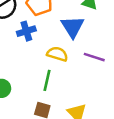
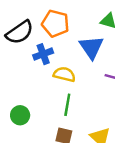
yellow semicircle: (57, 54) -> (64, 74), moved

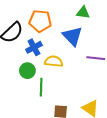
green line: (67, 105) -> (41, 87), moved
green circle: (20, 115) -> (27, 71), moved

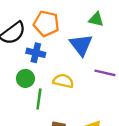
blue cross: (34, 47) -> (36, 53), turned 35
yellow semicircle: (54, 61) -> (63, 81), moved

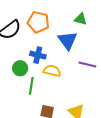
blue cross: (36, 53) -> (38, 55), moved

